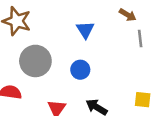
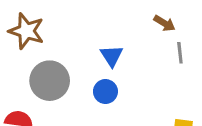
blue triangle: (85, 30) -> (112, 56), moved

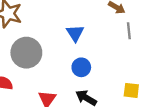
blue circle: (105, 92) -> (81, 67), moved

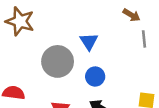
gray circle: (26, 53) -> (58, 61), moved

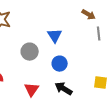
gray circle: (58, 61) -> (30, 52), size x0.7

